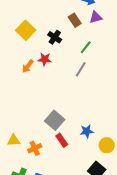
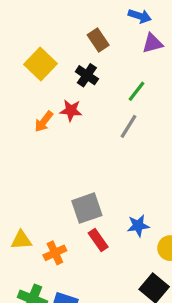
brown rectangle: (75, 20) -> (98, 40), moved
gray square: (55, 120) -> (87, 208), turned 30

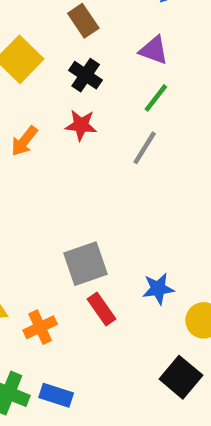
brown rectangle: (98, 40) -> (83, 21), moved
purple triangle: (153, 43) -> (154, 50), moved, turned 35
red star: (71, 110) -> (81, 125), moved

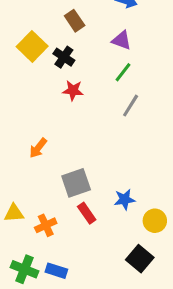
black cross: (86, 75) -> (64, 57), moved
orange arrow: (24, 141) -> (38, 148), moved
gray line: (145, 148) -> (131, 106), moved

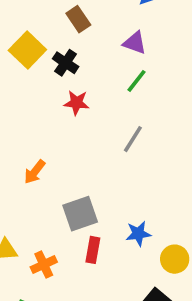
gray line: (131, 106) -> (133, 139), moved
red rectangle: (87, 213) -> (93, 250), turned 45

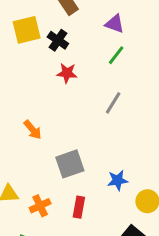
yellow square: (27, 50) -> (27, 30), turned 32
orange arrow: (35, 172) -> (33, 130), turned -78
red rectangle: (93, 250) -> (79, 207), moved

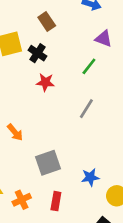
purple triangle: (115, 24) -> (103, 39), moved

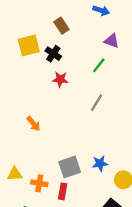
gray square: (48, 163) -> (70, 167), moved
orange cross: (22, 200) -> (39, 183), turned 35
red rectangle: (56, 201) -> (63, 191), moved

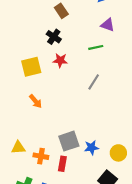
yellow square: (29, 45) -> (31, 67), moved
green line: (99, 65) -> (96, 47), turned 40
blue star: (100, 163) -> (91, 148), moved

